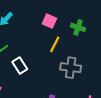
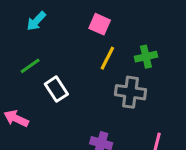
green cross: (78, 27) -> (146, 57), moved, turned -32

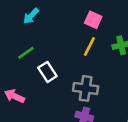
pink square: (100, 24) -> (93, 20), moved
gray cross: (131, 92) -> (86, 88), moved

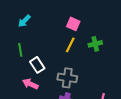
green line: (26, 53) -> (20, 50), turned -64
pink arrow: (14, 96) -> (30, 84), moved

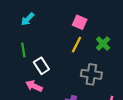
green cross: (95, 44) -> (103, 44), turned -32
gray cross: (67, 78) -> (91, 74), moved

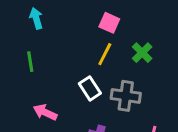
cyan arrow: (28, 19) -> (36, 18), turned 120
white rectangle: (41, 66) -> (90, 88), moved

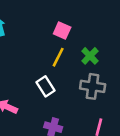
gray cross: (126, 96) -> (93, 86), moved

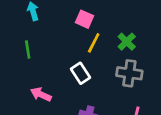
pink square: (62, 30) -> (84, 19), moved

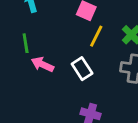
pink arrow: (41, 94) -> (43, 64), moved

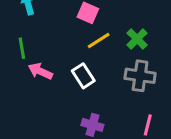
yellow line: (96, 36) -> (99, 40), turned 30

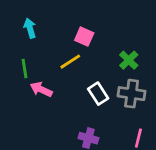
yellow line: (99, 40) -> (70, 62), moved
white rectangle: (83, 76) -> (98, 94), moved

